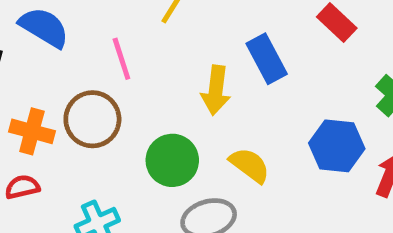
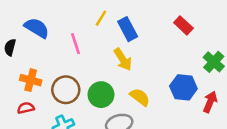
blue rectangle: (267, 59) -> (128, 29), moved
yellow arrow: (216, 90) -> (123, 59), turned -40
brown circle: (92, 119) -> (66, 90), moved

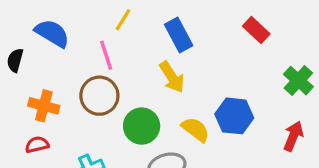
yellow line: (101, 18) -> (123, 20), moved
blue hexagon: (183, 87) -> (234, 116), moved
brown circle: (66, 90) -> (99, 96), moved

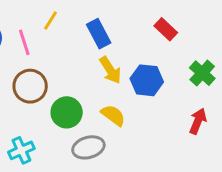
pink line: (106, 55) -> (24, 42), moved
yellow arrow: (172, 77) -> (110, 70), moved
blue hexagon: (234, 116) -> (147, 80), moved

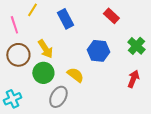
yellow arrow: (110, 70) -> (45, 49), moved
gray ellipse: (88, 147) -> (58, 97), turned -45

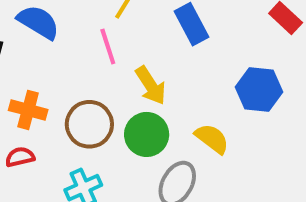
pink line: (14, 25) -> (108, 47), moved
brown circle: (18, 55) -> (89, 124), moved

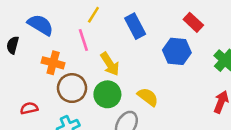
blue hexagon: (259, 90) -> (177, 51), moved
orange cross: (28, 110) -> (53, 63), moved

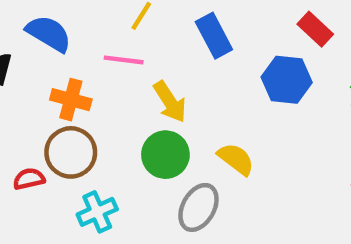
pink line: (83, 40) -> (124, 60), turned -65
brown circle: (72, 88) -> (71, 152), moved

